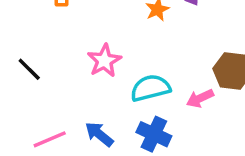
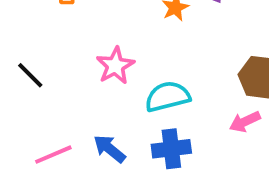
pink arrow: (200, 98) -> (245, 122), moved
blue cross: (154, 134) -> (171, 149), turned -32

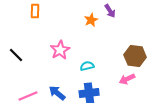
cyan semicircle: (167, 97) -> (87, 66), size x0.6

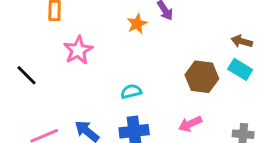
pink star: (60, 50) -> (78, 50), moved
pink arrow: (127, 79) -> (190, 124), moved

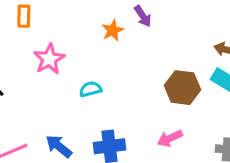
cyan semicircle: (131, 91) -> (90, 89), moved

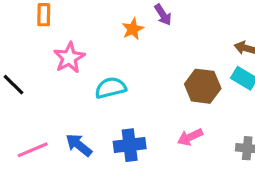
cyan semicircle: (90, 89) -> (111, 88), size x1.4

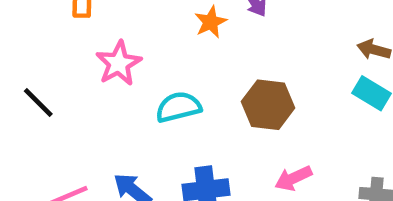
brown hexagon: (203, 86) -> (268, 105), moved

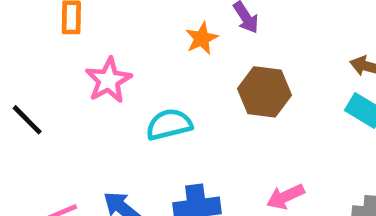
brown hexagon: (268, 105) -> (264, 92), moved

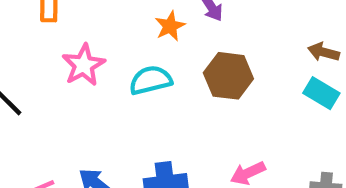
cyan semicircle: (169, 124) -> (151, 80), moved

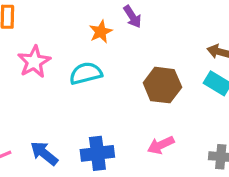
brown hexagon: (228, 76) -> (162, 85), moved

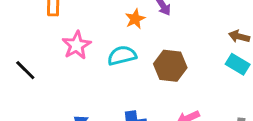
brown hexagon: (162, 85) -> (170, 66), moved

